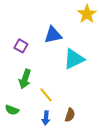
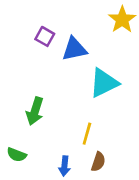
purple square: (21, 46) -> (45, 36), moved
yellow line: (46, 95) -> (87, 134), moved, turned 56

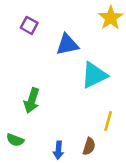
purple square: (45, 36) -> (29, 25), moved
yellow line: (87, 134) -> (108, 121), moved

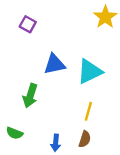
blue triangle: (67, 45) -> (54, 64), moved
yellow line: (108, 121) -> (88, 111), moved

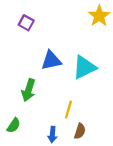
yellow line: (88, 111) -> (68, 109), moved
green semicircle: (15, 133) -> (14, 125), turned -77

